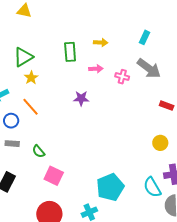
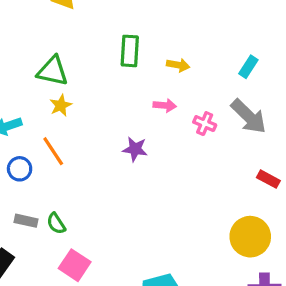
green rectangle: (70, 52) -> (130, 51), moved
green triangle: (23, 57) -> (53, 71), turned 35
yellow circle: (160, 143) -> (250, 237), size x1.6
gray rectangle: (12, 144) -> (26, 221), moved

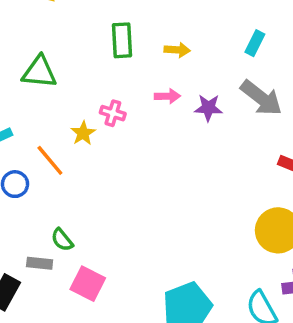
yellow star: (61, 105) -> (83, 133), moved
pink cross: (205, 124) -> (113, 113), moved
purple star: (135, 149) -> (208, 108), moved
gray rectangle: (26, 221) -> (40, 263), moved

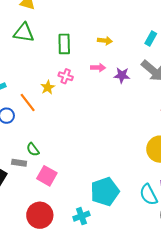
green rectangle: (122, 40) -> (64, 44), moved
green triangle: (39, 72) -> (24, 33), moved

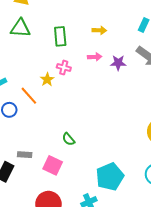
green semicircle: (33, 149) -> (68, 139), moved

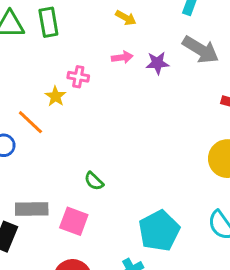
yellow arrow: (99, 30) -> (126, 18), turned 32
green rectangle: (60, 36) -> (48, 22), moved
gray rectangle: (25, 155) -> (32, 209), size x1.5

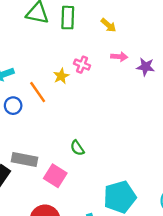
yellow arrow: (126, 18) -> (108, 25), moved

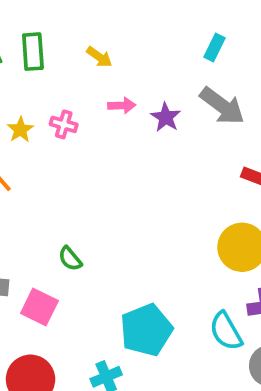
purple star: (146, 67) -> (166, 117), turned 30
yellow star: (61, 76) -> (20, 130), moved

